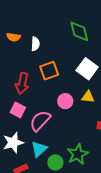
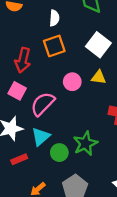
white semicircle: (35, 44) -> (54, 18), moved

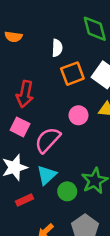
orange square: (54, 46) -> (72, 74), moved

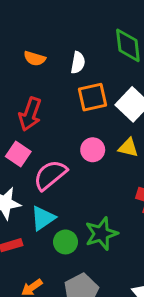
orange semicircle: (13, 37) -> (35, 58), moved

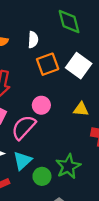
yellow triangle: (128, 148) -> (81, 109), moved
pink circle: (93, 150) -> (41, 105), moved

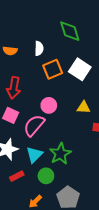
green star: (68, 166) -> (60, 154), moved
green circle: (42, 176) -> (46, 176), moved

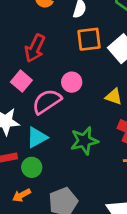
green star: (60, 154) -> (84, 141), moved
green circle: (46, 176) -> (32, 167), moved

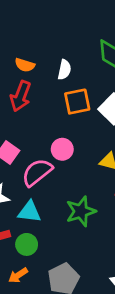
red arrow: (35, 48) -> (21, 96), moved
cyan triangle: (37, 137) -> (30, 212), turned 40

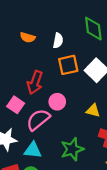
red arrow: (21, 96) -> (35, 82), moved

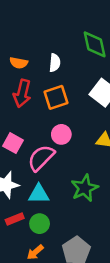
orange square: (68, 65) -> (56, 97), moved
red arrow: (35, 82) -> (22, 93), moved

